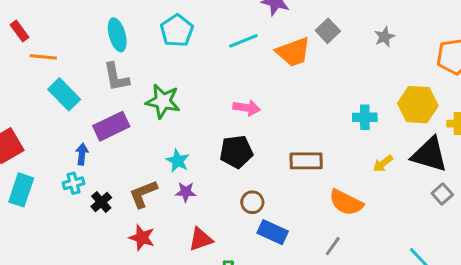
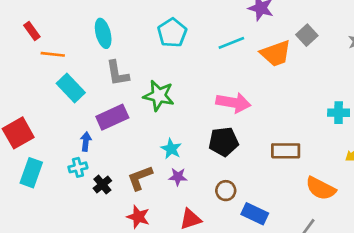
cyan ellipse: (117, 35) -> (103, 33), moved
pink arrow: (247, 108) -> (233, 103), size x1.4
brown circle: (252, 202) -> (226, 191), moved

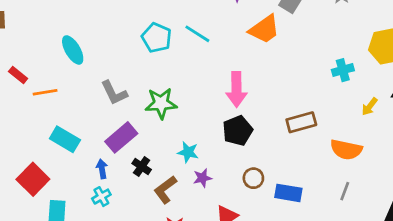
cyan ellipse: (103, 33) -> (73, 50), moved
cyan line: (231, 43) -> (197, 34), moved, turned 70
cyan rectangle: (71, 88) -> (65, 139), moved
pink arrow: (233, 103) -> (236, 89), turned 96
black cross: (102, 185) -> (142, 166), moved

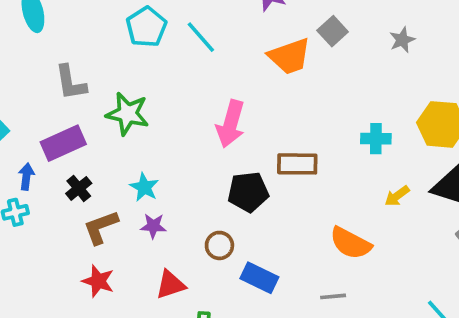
brown rectangle: (301, 122) -> (297, 164), moved
black pentagon: (238, 131) -> (248, 192), moved
gray line: (345, 191) -> (333, 296), turned 48

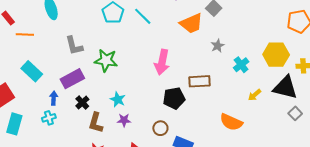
gray star: (402, 40) -> (218, 46), moved
cyan cross: (376, 139) -> (241, 65), turned -35
brown L-shape: (101, 227) -> (96, 123), turned -50

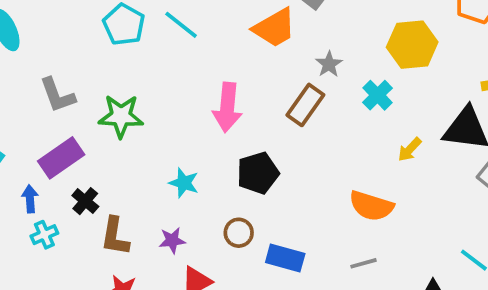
yellow hexagon: (276, 55) -> (412, 45), moved
brown rectangle: (200, 81) -> (305, 105), moved, turned -45
cyan star: (118, 100) -> (184, 183), moved
cyan cross: (49, 118) -> (44, 235), moved
purple star: (124, 120) -> (172, 240), moved

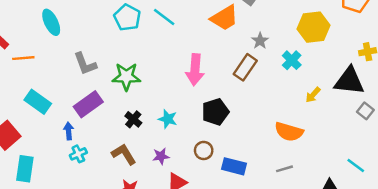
black cross: (85, 201) -> (133, 119), moved
brown L-shape: (115, 236) -> (124, 154), turned 140

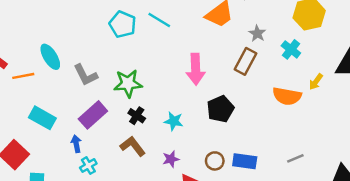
cyan ellipse: (51, 22) -> (50, 57), moved
black cross: (133, 119) -> (137, 116), moved
orange semicircle: (289, 132) -> (287, 96), moved
brown circle: (204, 150) -> (215, 161), moved
brown L-shape: (124, 154) -> (133, 146), moved

